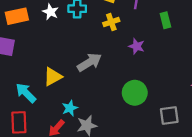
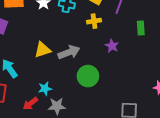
yellow triangle: (53, 77) -> (43, 50), moved
green circle: (135, 93) -> (88, 76), moved

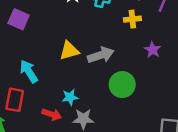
red arrow: (30, 104) -> (52, 114), turned -126

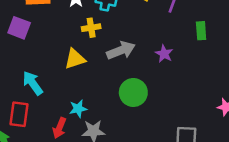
yellow cross: (132, 19) -> (91, 28), moved
gray arrow: (101, 55) -> (121, 50), moved
red arrow: (52, 114) -> (59, 128), turned 96

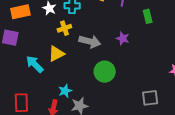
gray arrow: (121, 50) -> (90, 41), turned 45
cyan arrow: (33, 83) -> (35, 64), moved

